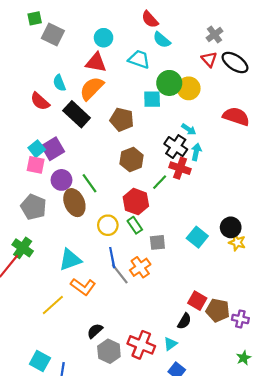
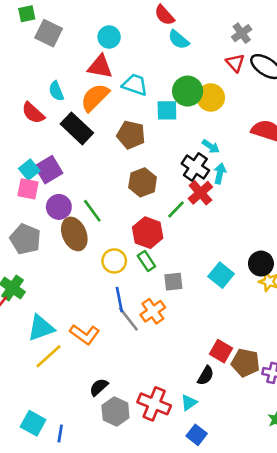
cyan trapezoid: (139, 59) -> (135, 85), moved
red cross: (180, 168) -> (200, 193), turned 30
cyan triangle: (70, 260) -> (41, 328), moved

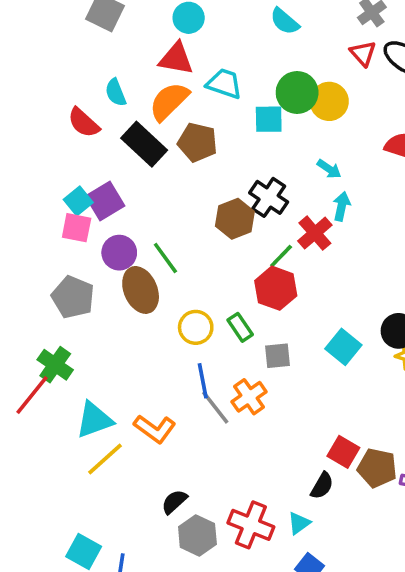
brown pentagon: (131, 135) -> (197, 142), moved
black cross: (195, 167) -> (269, 197), moved
red hexagon: (148, 233) -> (276, 288), moved

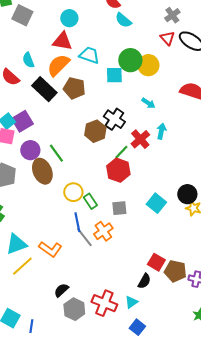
cyan arrow: (342, 206) -> (161, 131), moved
green rectangle: (240, 327) -> (90, 201), moved

